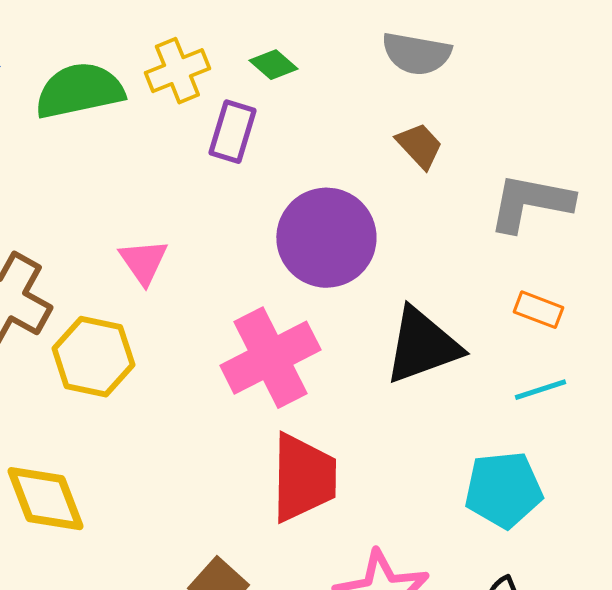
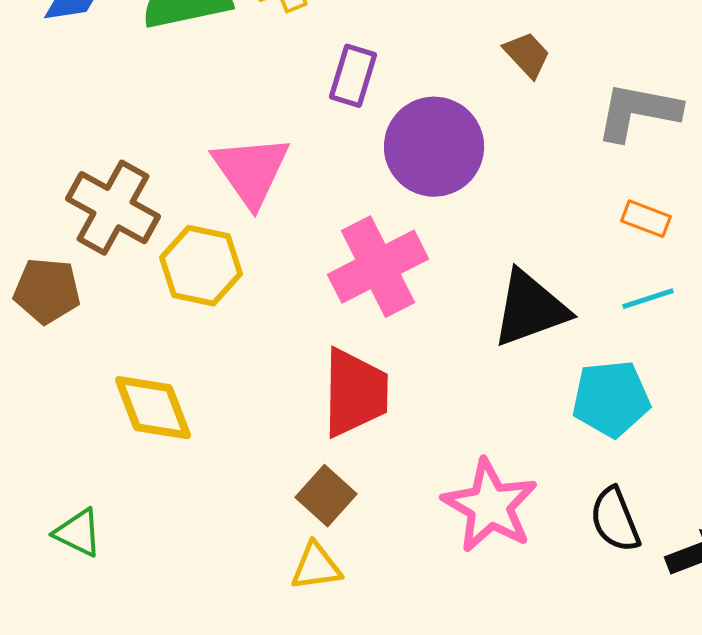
purple rectangle: (232, 132) -> (353, 76), moved
pink triangle: (143, 262) -> (251, 171), size x1.6
black triangle: (422, 346) -> (530, 309), moved
red trapezoid: (303, 478) -> (355, 393), moved

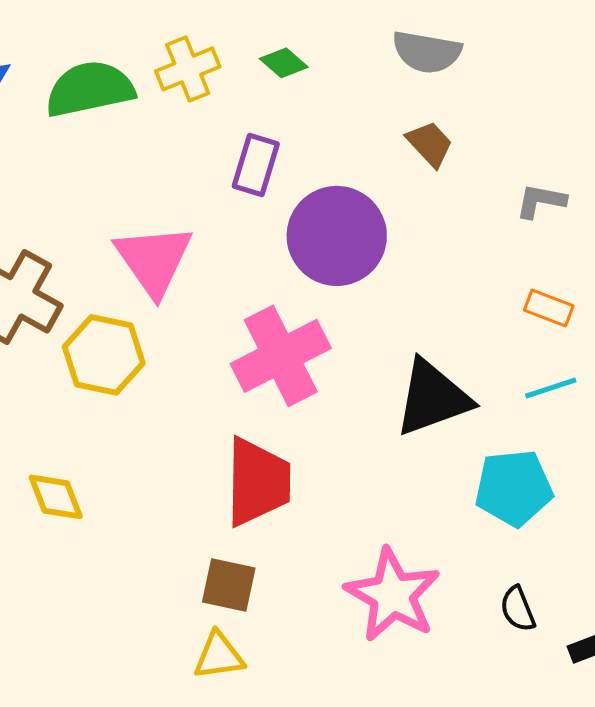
gray L-shape: (638, 112) -> (541, 201), size x0.6
yellow diamond: (153, 408) -> (56, 497), size x0.7
brown square: (326, 496) -> (229, 585), turned -30
black semicircle: (615, 520) -> (518, 609), size x0.7

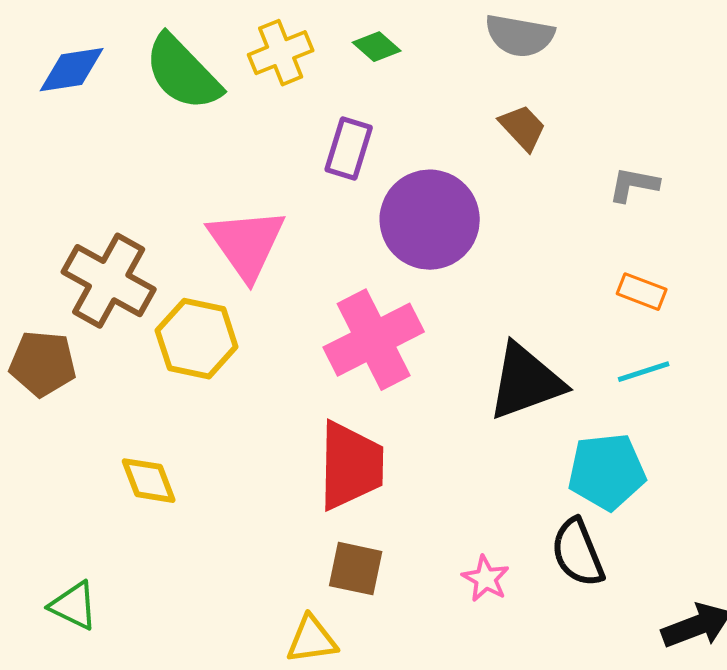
green semicircle: (90, 89) -> (183, 73), turned -122
brown square: (229, 585) -> (356, 569), moved
pink star: (393, 595) -> (486, 579), size x0.5
black semicircle: (518, 609) -> (578, 553), moved, size x1.5

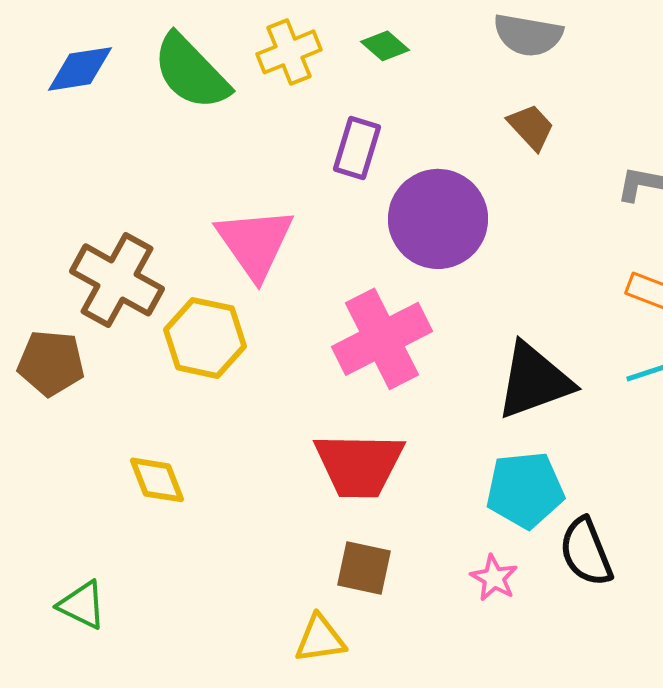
red trapezoid: (351, 466) -> (359, 465), turned 90
cyan pentagon: (607, 472) -> (525, 490), moved

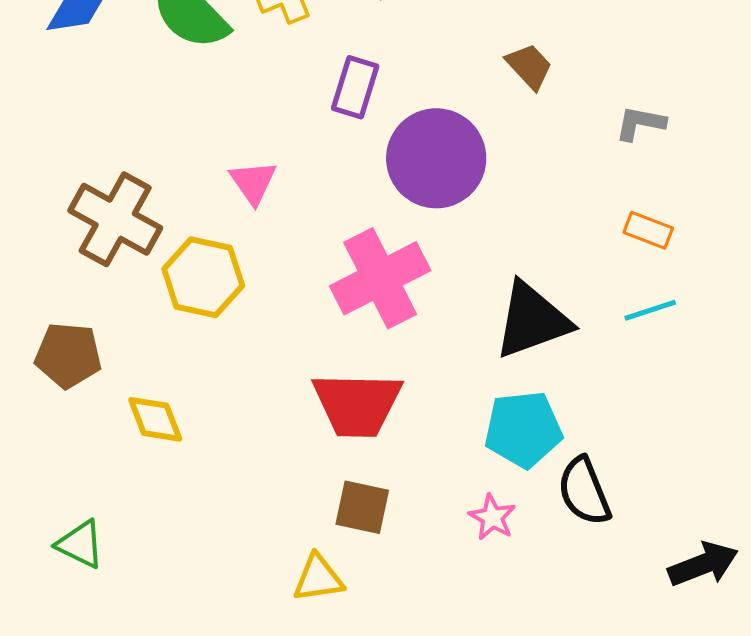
pink triangle: (255, 243) -> (253, 182), size x0.6
brown pentagon: (51, 363) -> (68, 355), moved

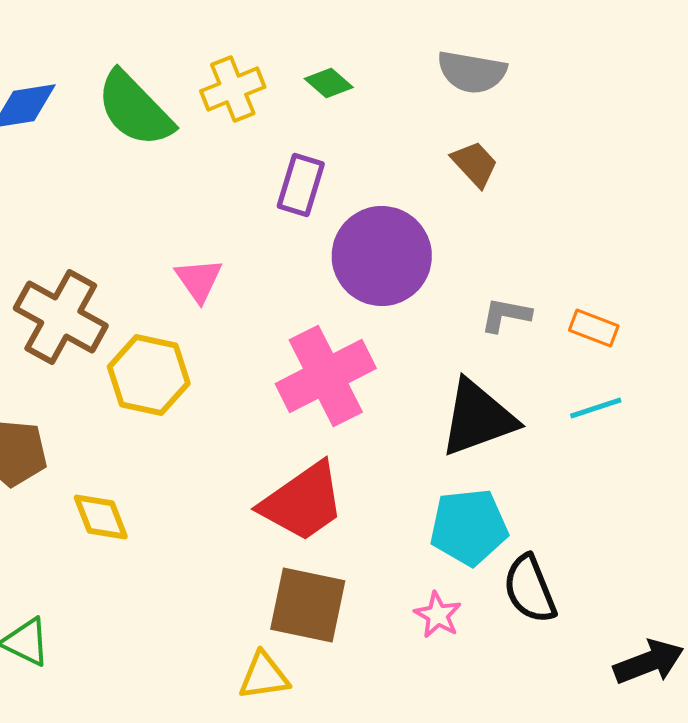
gray L-shape: (640, 123) -> (506, 315), moved
red trapezoid: (357, 404) -> (303, 502), turned -36
brown square: (362, 507) -> (308, 605), size x1.4

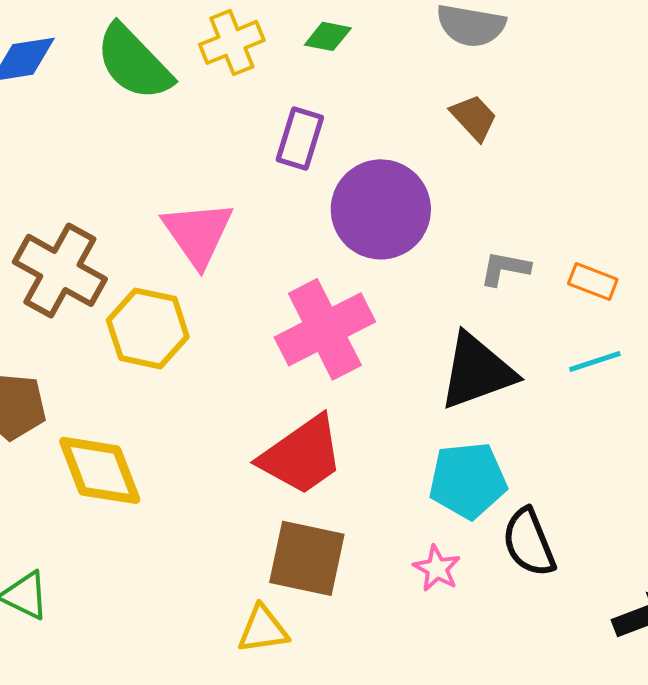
green diamond: (329, 83) -> (328, 36), turned -30
pink triangle: (199, 280) -> (198, 233), size x1.5
yellow diamond: (101, 517) -> (100, 470), size x1.5

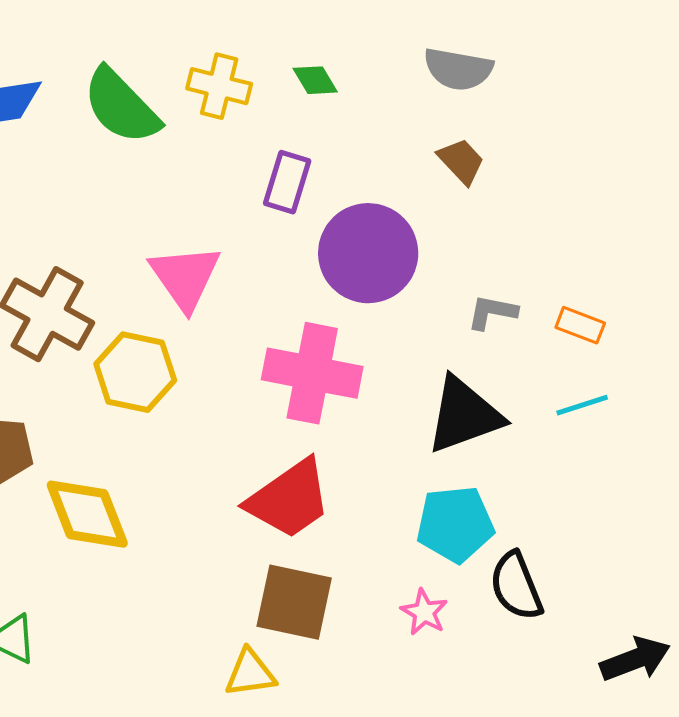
green diamond: (328, 36) -> (315, 80), turned 48
yellow cross: (232, 42) -> (219, 86), turned 36
pink cross: (325, 329) -> (312, 373), turned 38

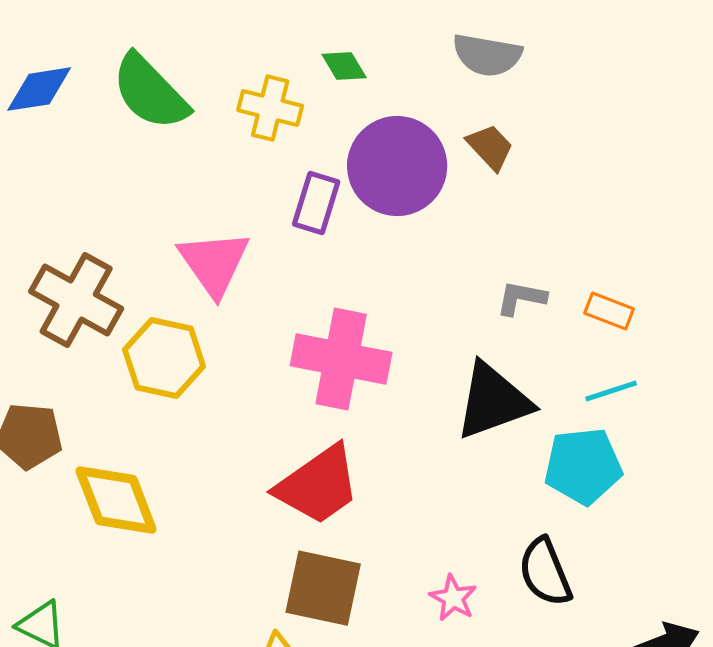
yellow cross: (219, 86) -> (270, 108), moved
purple rectangle: (287, 182) -> (316, 203), moved
purple circle: (368, 253) -> (397, 166), moved
cyan pentagon: (455, 524) -> (583, 466), moved

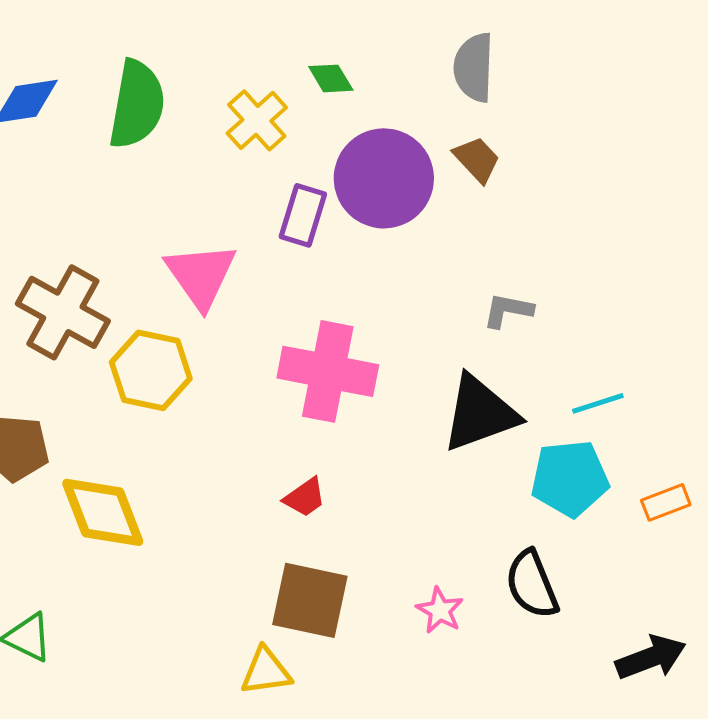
gray semicircle: (487, 55) -> (474, 67), turned 82
green semicircle: (150, 92) -> (137, 104), turned -126
yellow cross: (270, 108) -> (257, 120), turned 34
orange rectangle: (609, 311) -> (666, 502), moved, turned -42
red trapezoid: (318, 485) -> (305, 497), size x0.5

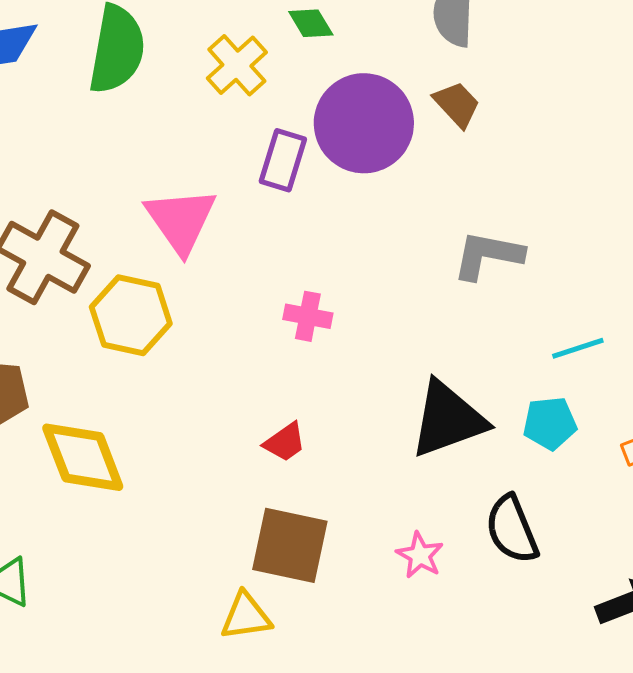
gray L-shape: (508, 310) -> (488, 255), size x1.4
pink cross: (328, 371) -> (308, 316), size x0.5
black triangle: (480, 413) -> (448, 419), moved
cyan pentagon: (570, 478) -> (550, 423), size x0.7

